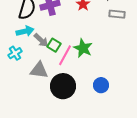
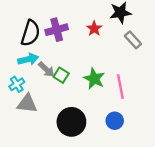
gray rectangle: (117, 14) -> (133, 40), turned 42
pink line: (65, 55) -> (120, 87), moved, turned -40
gray triangle: (39, 70) -> (27, 104), moved

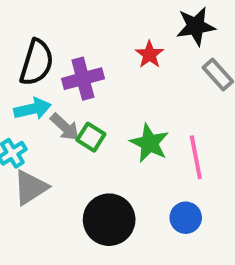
purple cross: (57, 30) -> (83, 79), moved
gray triangle: (27, 104) -> (31, 187), turned -40

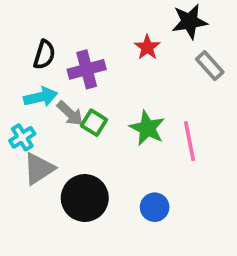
black semicircle: (37, 62) -> (44, 55), size x0.7
blue circle: (186, 218) -> (155, 207), moved
black circle: (109, 220) -> (85, 198), moved

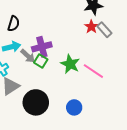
red star: (147, 47) -> (91, 27), moved
purple cross: (87, 69) -> (42, 47), moved
pink line: (190, 141) -> (93, 71), turned -45

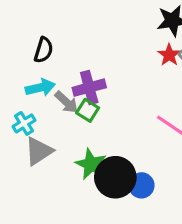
green star: (70, 64) -> (91, 164), moved
black circle: (36, 102) -> (115, 177), moved

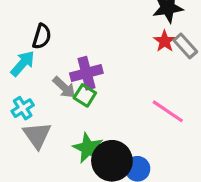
cyan arrow: (40, 88) -> (23, 63), moved, turned -36
gray triangle: (39, 151) -> (37, 135), turned -32

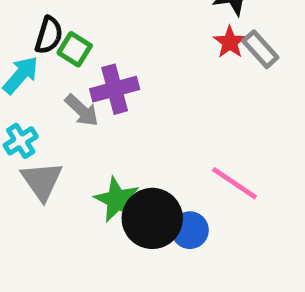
green square: (85, 95) -> (75, 49), moved
pink line: (168, 111) -> (234, 183), moved

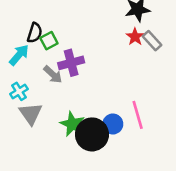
green square: (75, 49) -> (49, 41), turned 30
pink line: (234, 183) -> (138, 115), turned 40
blue circle: (190, 230) -> (113, 124), moved

